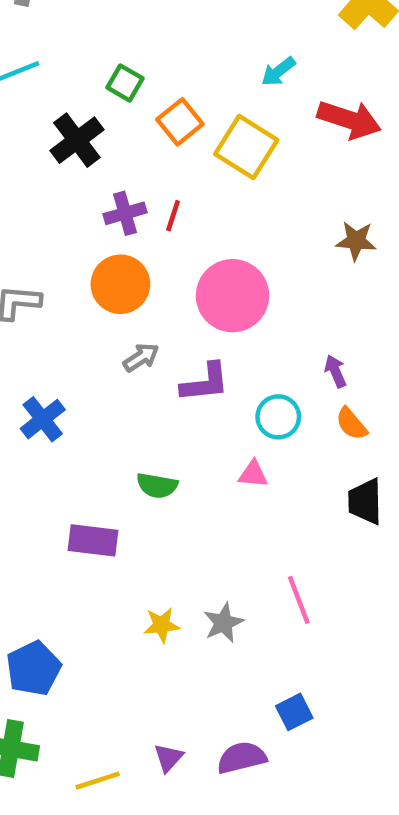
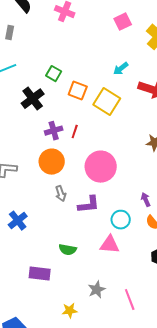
orange square: (180, 122) -> (78, 91), turned -30
gray arrow: (141, 357) -> (61, 194), turned 105
pink triangle: (253, 474) -> (110, 245), size x1.5
gray star: (223, 623) -> (97, 290), moved

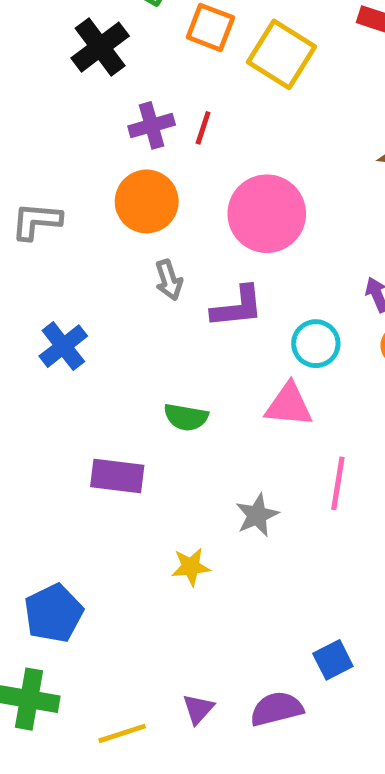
pink line: (130, 300) -> (338, 483), moved, turned 30

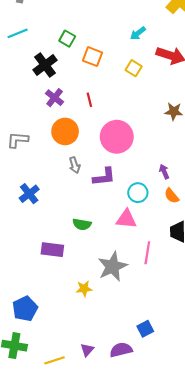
yellow square: (281, 54) -> (134, 68), moved, size x0.6
purple cross: (152, 125) -> (55, 98), moved, turned -36
red line: (203, 128) -> (89, 100), turned -32
gray star: (257, 515) -> (113, 266), size x1.6

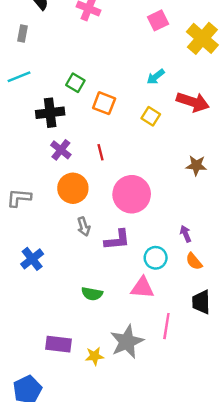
black cross: (45, 65) -> (50, 113), turned 30
purple rectangle: (52, 250) -> (59, 344), moved
yellow star: (84, 289) -> (94, 356), moved

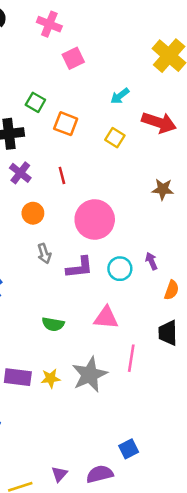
pink square: (158, 20) -> (73, 58), moved
orange circle: (73, 188) -> (33, 213), size x0.7
cyan circle: (156, 258) -> (120, 269), moved
orange semicircle: (194, 261) -> (172, 290), moved, turned -120
yellow star: (94, 356) -> (51, 378), moved

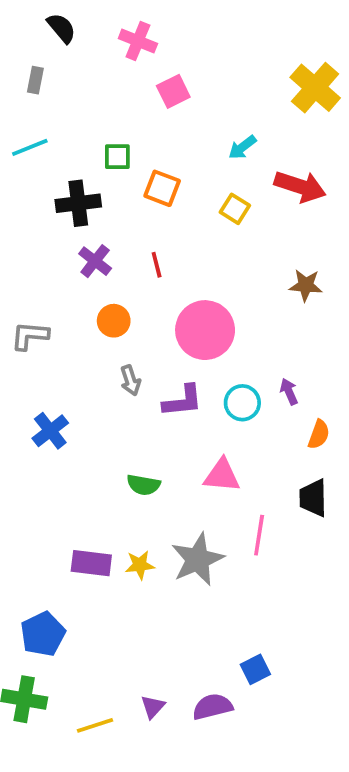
green square: (35, 102) -> (117, 157), turned -30

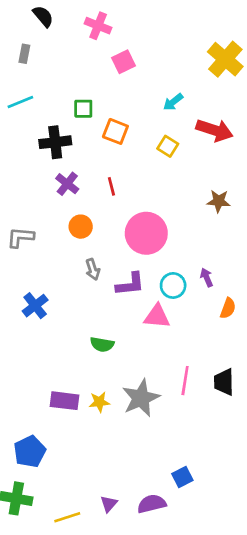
pink triangle: (222, 475) -> (157, 316), moved
black trapezoid: (313, 498) -> (224, 382), moved

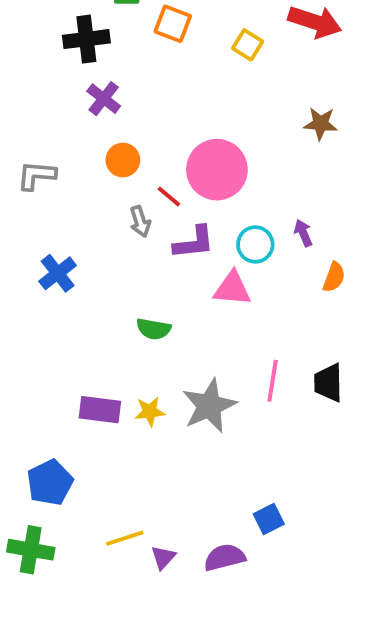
red line: (111, 186) -> (169, 196), moved, turned -36
yellow line: (67, 517) -> (125, 538), moved

